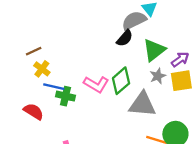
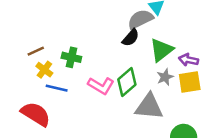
purple arrow: (180, 59) -> (188, 60), turned -132
green cross: (66, 96) -> (71, 57), moved
red semicircle: (34, 111) -> (36, 114), size x1.4

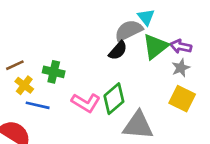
green triangle: (161, 50) -> (155, 46), moved
purple arrow: (188, 60) -> (181, 46), moved
gray star: (165, 77) -> (181, 68), moved
yellow square: (190, 82) -> (182, 99), turned 35

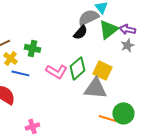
yellow square: (182, 99) -> (102, 70), moved

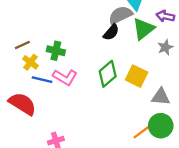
purple arrow: (127, 29) -> (165, 16), moved
pink L-shape: (56, 71) -> (65, 77), moved
gray triangle: (95, 88) -> (161, 97), moved, size x0.7
orange line: (107, 118) -> (142, 131), turned -54

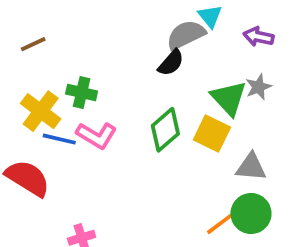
green triangle: (143, 29) -> (229, 98), moved, turned -35
brown line: (22, 45) -> (33, 44), moved
yellow cross: (30, 62) -> (41, 111), size x1.5

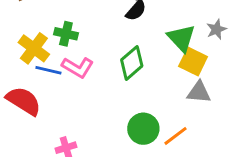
gray star: (258, 87) -> (216, 29), moved
yellow square: (212, 133) -> (193, 61), moved
green circle: (251, 214) -> (143, 129), moved

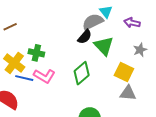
green triangle: (181, 38) -> (104, 46), moved

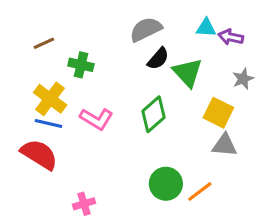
cyan triangle: (106, 12) -> (206, 28), moved, turned -48
gray semicircle: (93, 22) -> (146, 29), moved
green cross: (36, 53) -> (81, 65), moved
blue line: (24, 78) -> (49, 124), moved

